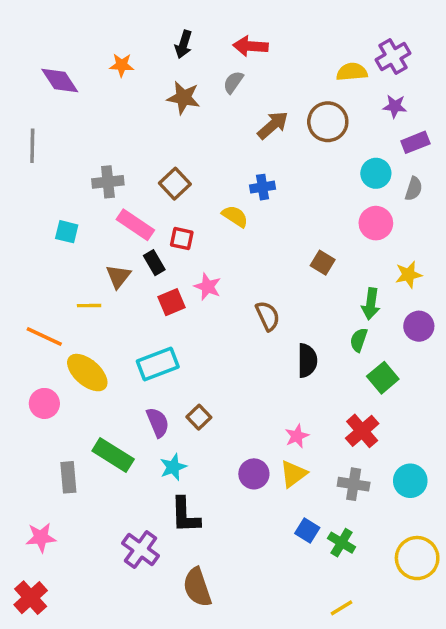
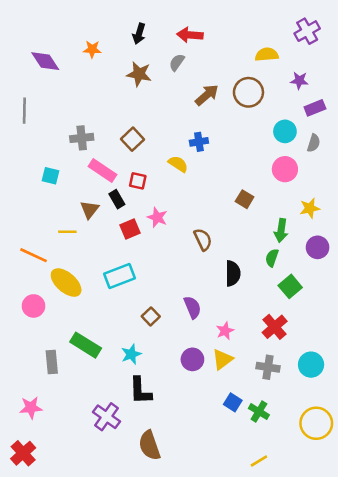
purple cross: (393, 56) -> (307, 31), moved
purple semicircle: (158, 422) -> (192, 307), moved

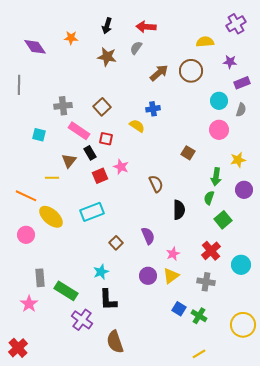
green rectangle: (86, 345) -> (66, 291), moved
cyan circle: (311, 365) -> (241, 265), moved
pink star: (31, 408) -> (29, 304), moved, turned -30

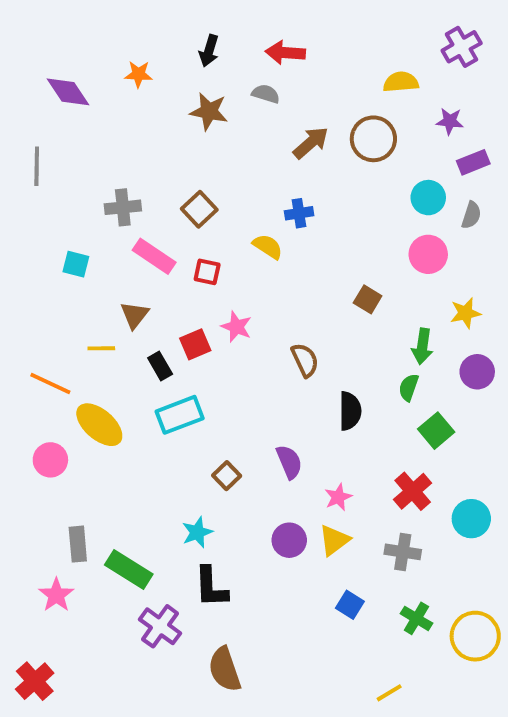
gray semicircle: (136, 48) -> (266, 94), turned 72
black rectangle: (90, 153) -> (160, 366), moved
green cross: (199, 316) -> (416, 618), moved

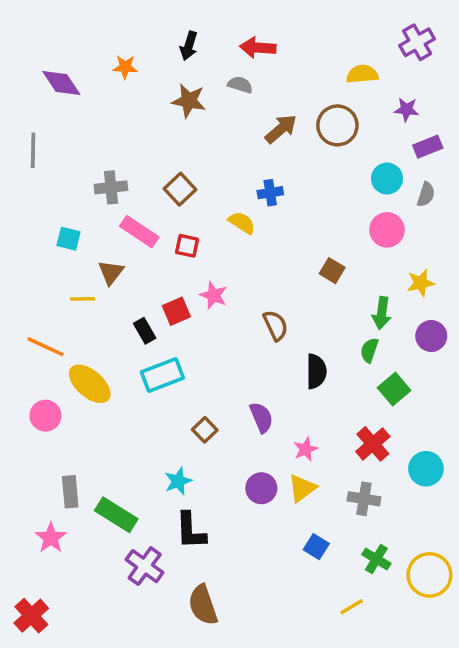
brown triangle: (135, 315) -> (111, 272), moved
yellow line: (101, 348) -> (83, 299), moved
yellow line: (389, 693) -> (352, 607), moved

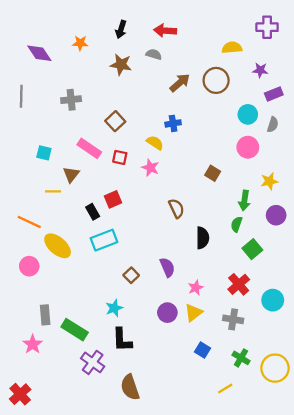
purple cross: (417, 42) -> (267, 27), turned 30
gray cross: (111, 187) -> (71, 100), moved
pink star: (214, 295) -> (150, 168), moved

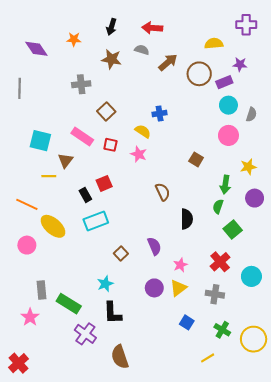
brown arrow: (180, 83) -> (168, 62), moved
purple rectangle: (274, 94) -> (224, 82), moved
gray cross: (71, 100) -> (81, 84), moved
cyan square: (44, 153) -> (40, 141), size x1.5

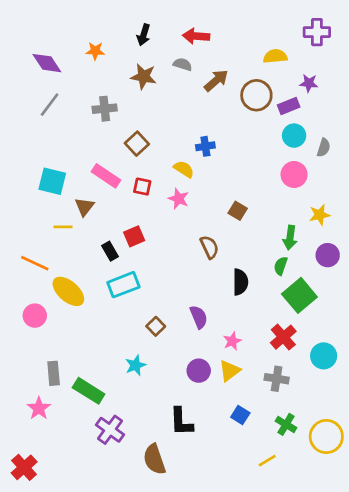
gray line: (20, 88) -> (50, 105), moved, turned 36
brown square: (196, 159) -> (238, 211), moved
green square: (233, 229) -> (299, 295), size x1.4
black L-shape: (113, 313) -> (181, 422), moved

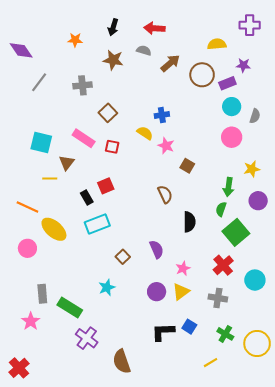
purple diamond: (47, 63) -> (21, 50), moved
pink star: (179, 199) -> (166, 146), moved
black L-shape: (181, 422) -> (163, 332), moved, turned 90

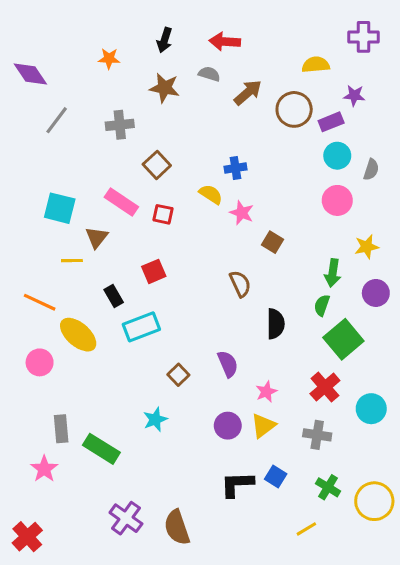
black rectangle: (87, 198) -> (114, 296), moved
purple cross: (87, 338) -> (126, 518), moved

